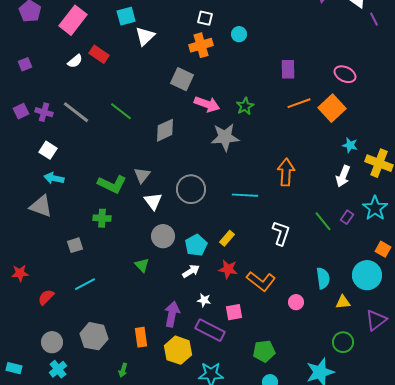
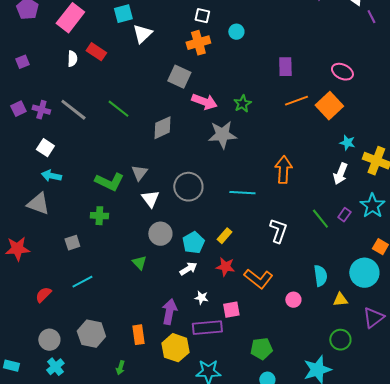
white semicircle: (75, 61) -> (72, 59), turned -49
red star: (20, 273) -> (17, 249), moved, size x1.4
purple rectangle: (210, 330) -> (207, 328), turned -32

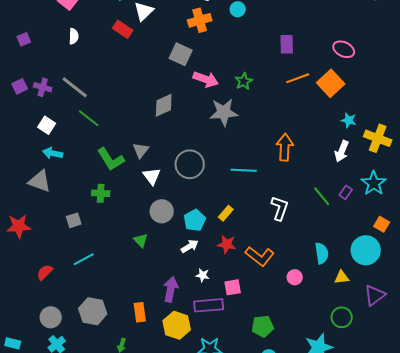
red rectangle: (96, 52) -> (123, 29), moved
green line: (118, 109) -> (89, 118), moved
green L-shape: (109, 182) -> (111, 159), turned 32

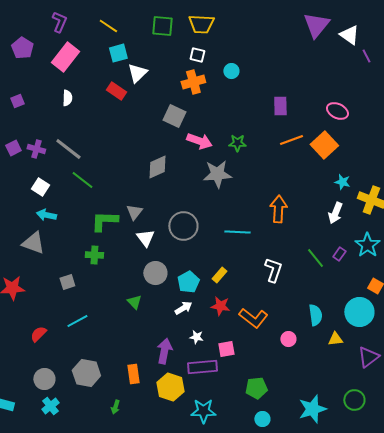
green star: (244, 81) -> (237, 143), turned 30
green L-shape: (111, 159) -> (104, 221), turned 124
green circle: (342, 317) -> (354, 400), moved

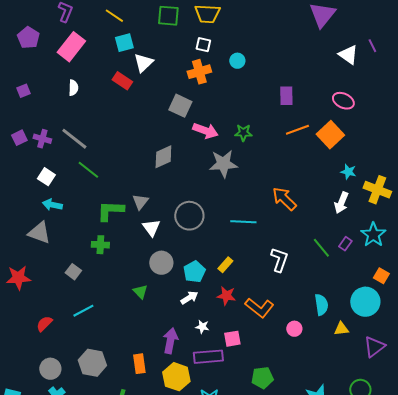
white triangle: (349, 35) -> (348, 55), moved
orange arrow: (278, 209) -> (284, 199), turned -48
gray square: (67, 282) -> (73, 272), turned -35

